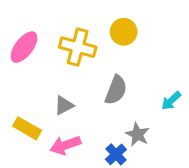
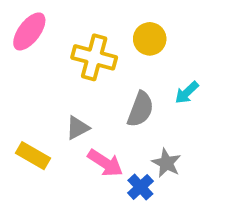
pink ellipse: (24, 47) -> (29, 31), moved
cyan arrow: (171, 101) -> (187, 93), moved
pink arrow: (65, 145) -> (105, 163), moved, turned -128

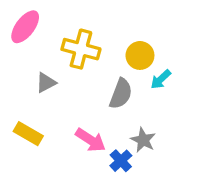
yellow circle: (150, 39) -> (140, 55), moved
gray triangle: (77, 128) -> (46, 83), moved

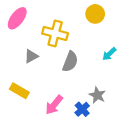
yellow circle: (140, 55) -> (95, 14), moved
gray semicircle: (121, 94) -> (70, 62), moved
pink arrow: (91, 140) -> (54, 105), moved, turned 96

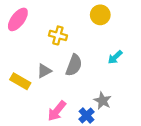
yellow cross: (55, 33) -> (58, 35), size x0.7
gray triangle: (31, 56) -> (44, 71), moved
yellow rectangle: (19, 91) -> (20, 81), moved

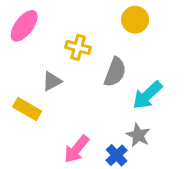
cyan arrow: (115, 57) -> (147, 95), moved, size x1.5
gray semicircle: (74, 65) -> (115, 72), moved
gray triangle: (44, 71) -> (52, 81), moved

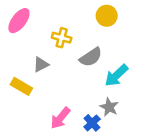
gray semicircle: (115, 72) -> (91, 57), turned 35

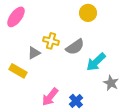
yellow cross: (62, 38) -> (51, 41), moved
gray star: (109, 107) -> (111, 83), moved

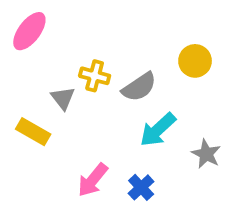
yellow circle: (88, 13) -> (195, 61), moved
gray triangle: (34, 53) -> (63, 98), turned -40
cyan arrow: (96, 62) -> (158, 130), moved

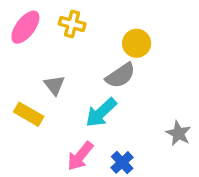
yellow circle: (195, 61) -> (137, 43), moved
yellow cross: (95, 76) -> (72, 24), moved
cyan arrow: (158, 130) -> (101, 113), moved

